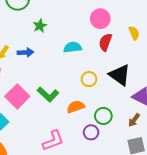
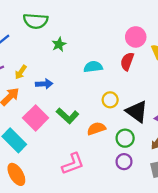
pink circle: (100, 19) -> (136, 37), moved
blue arrow: (25, 52) -> (44, 84), moved
black triangle: (120, 75) -> (137, 112), moved
purple circle: (91, 132) -> (124, 162), moved

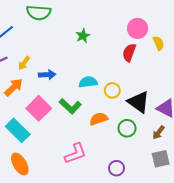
green star: (59, 44) -> (83, 36), moved
cyan semicircle: (93, 67) -> (88, 82), moved
purple circle: (124, 162) -> (116, 168), moved

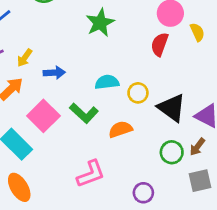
green star: (83, 36) -> (100, 23), size x1.5
green circle: (127, 128) -> (172, 152), moved

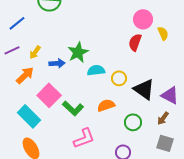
green star: (100, 23) -> (78, 52), moved
green L-shape: (84, 113) -> (73, 108), moved
green circle: (172, 152) -> (133, 122), moved
gray square: (200, 181) -> (165, 143), turned 30

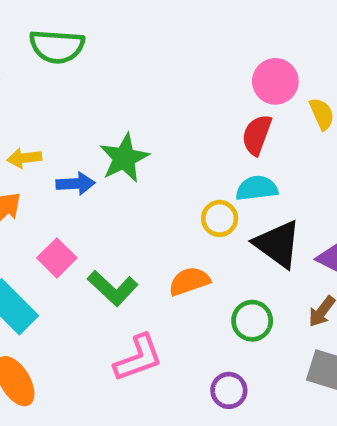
yellow arrow: (35, 52) -> (24, 158), turned 48
cyan semicircle: (96, 70) -> (257, 188), moved
pink square: (49, 95) -> (57, 258), size x0.7

